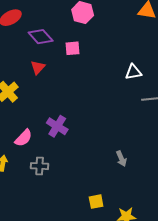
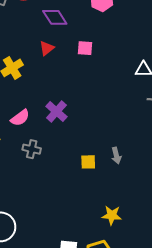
pink square: (72, 48) -> (85, 48), moved
yellow square: (96, 202) -> (88, 162), moved

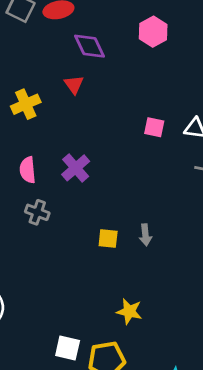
red triangle: (47, 48) -> (74, 85), turned -35
pink square: (85, 48) -> (154, 127), moved
pink semicircle: (20, 118) -> (28, 170), turned 114

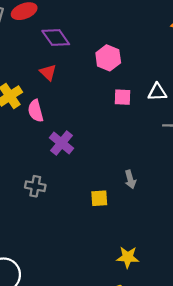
pink hexagon: (153, 32) -> (108, 58), moved
pink semicircle: (28, 170) -> (36, 111), moved
gray arrow: (145, 235) -> (130, 179), moved

